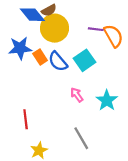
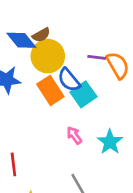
orange rectangle: (40, 57) -> (50, 90), moved, size x1.5
blue semicircle: (58, 61) -> (69, 80), moved

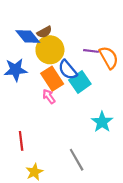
pink arrow: (74, 135) -> (49, 96), moved

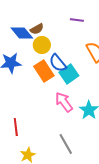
yellow circle: (50, 50) -> (42, 45), size x0.7
purple line: (91, 51) -> (77, 20), moved
pink arrow: (49, 96) -> (64, 102), moved, size x1.5

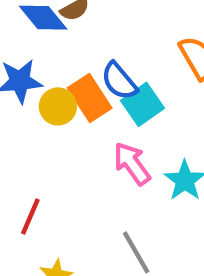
yellow circle: (42, 45) -> (58, 106), moved
red line: (16, 127) -> (30, 216), turned 30

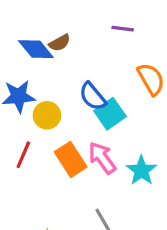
orange rectangle: (90, 98) -> (71, 159), moved
red line: (30, 216) -> (23, 155), moved

